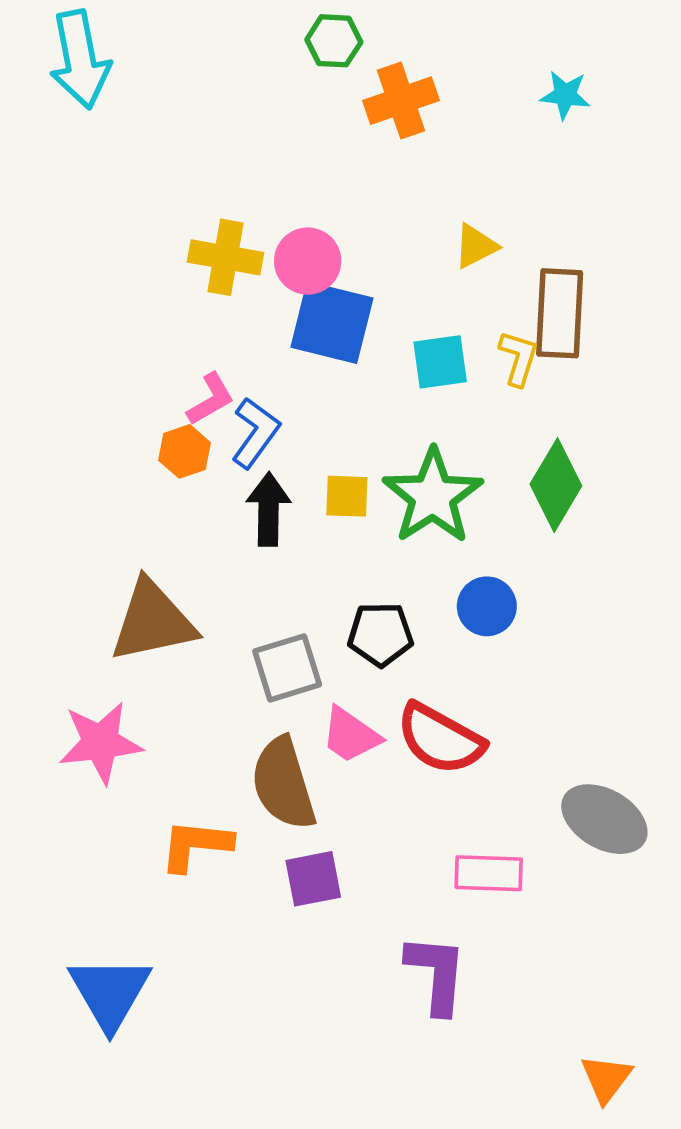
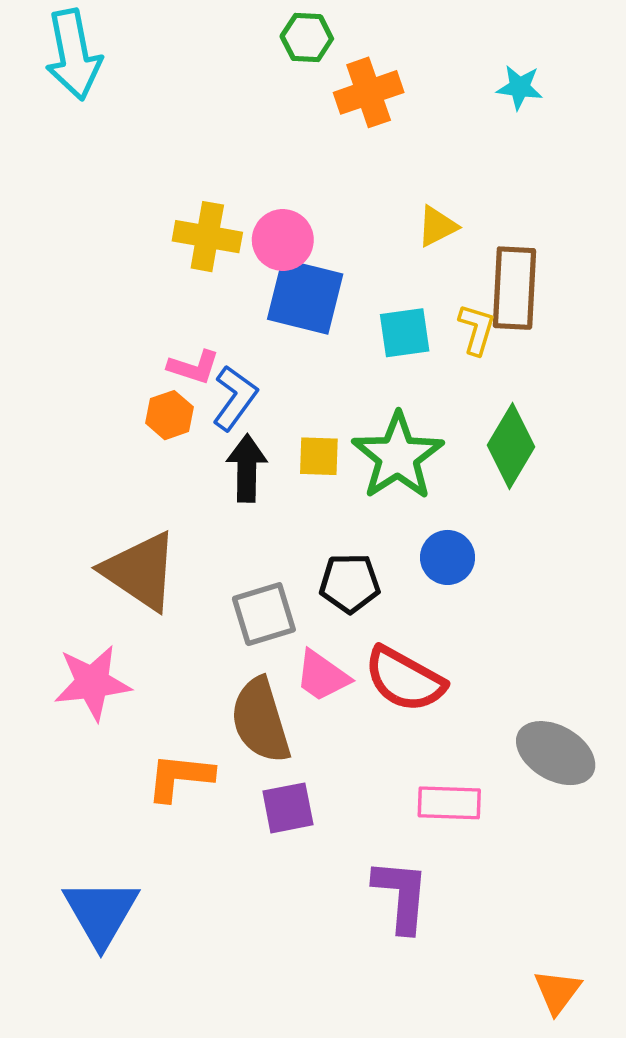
pink L-shape: (211, 399) -> (194, 367), turned 48
brown triangle: (153, 621) -> (140, 571), turned 46

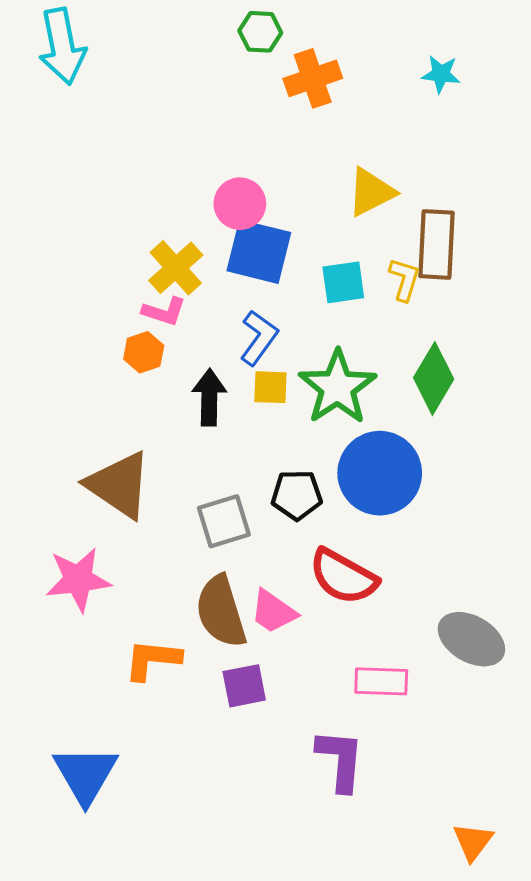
yellow triangle: (437, 226) -> (371, 192), size x1.4
yellow cross: (207, 237) -> (176, 268), moved, turned 38
blue L-shape: (235, 398) -> (259, 338), moved
blue circle: (448, 557) -> (380, 473), size x1.8
pink trapezoid: (322, 676) -> (273, 612), moved

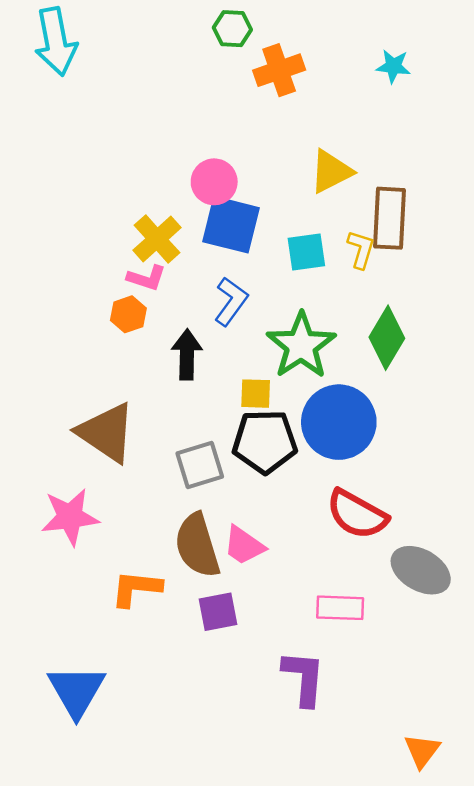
yellow square: (270, 387) -> (256, 394), moved
black pentagon: (297, 495) -> (265, 442), size x1.4
red semicircle: (343, 577) -> (357, 514), moved

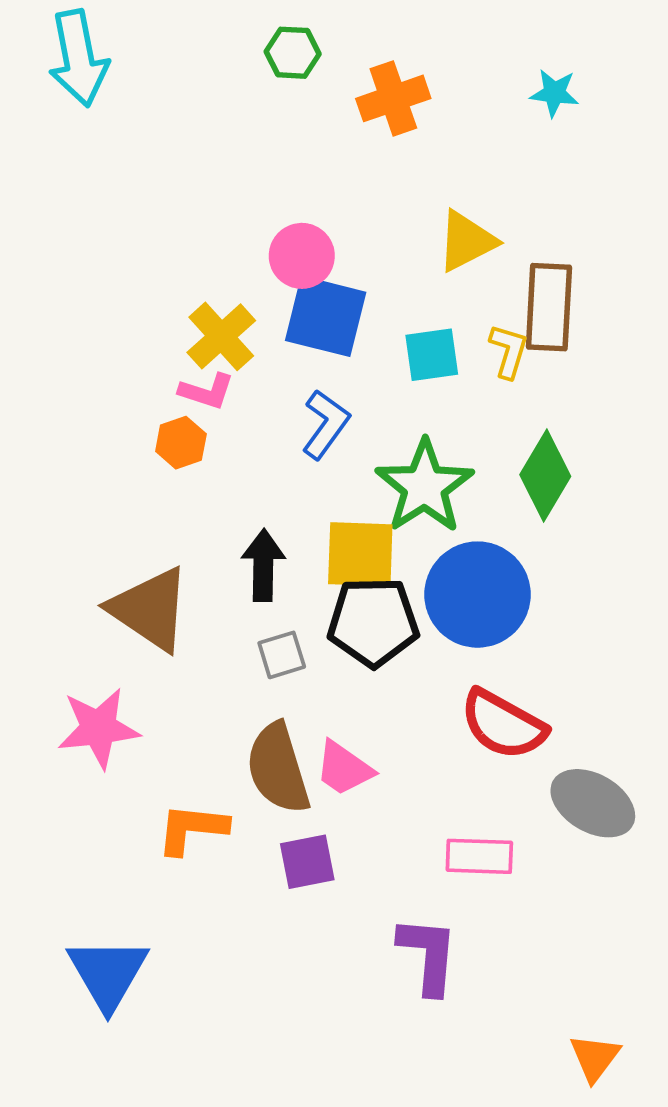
green hexagon: (232, 29) -> (293, 53), moved
black arrow: (187, 355) -> (263, 565), moved
yellow square: (256, 394) -> (360, 554), size x1.6
gray square: (200, 465) -> (282, 655), size x0.7

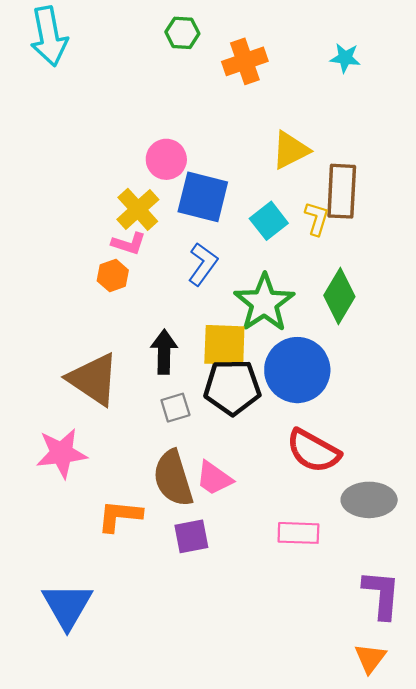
pink circle: (302, 256) -> (166, 159), moved
cyan square: (432, 355) -> (269, 221), turned -30
gray ellipse: (593, 803) -> (369, 500), turned -30
purple L-shape: (428, 955) -> (382, 594), moved

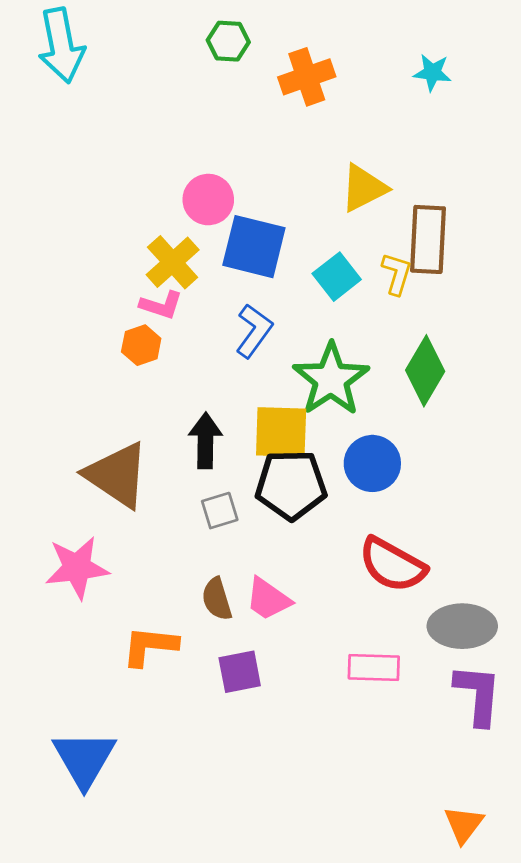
blue circle: (297, 370) -> (372, 463), size x0.7
brown semicircle: (173, 478) -> (217, 599), size x0.6
purple L-shape: (382, 594) -> (478, 695), moved

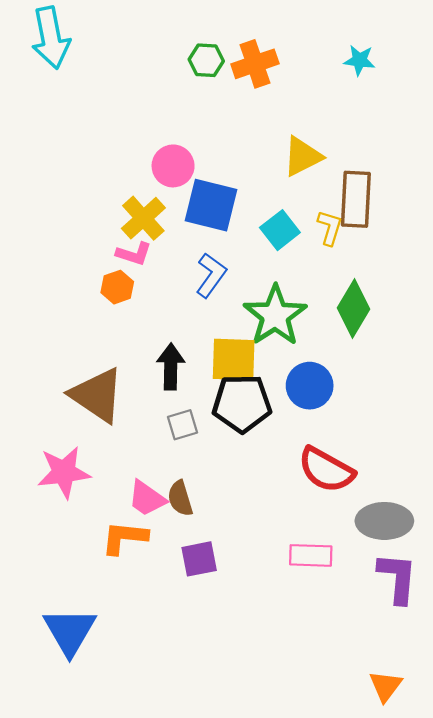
green hexagon: (228, 41) -> (206, 60), moved
pink trapezoid: (268, 599) -> (147, 498), moved

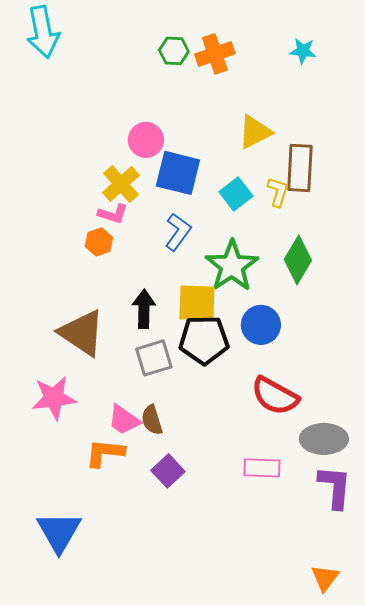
gray square: (183, 425) -> (154, 358), size x1.4
purple square: (199, 559) -> (168, 471), turned -32

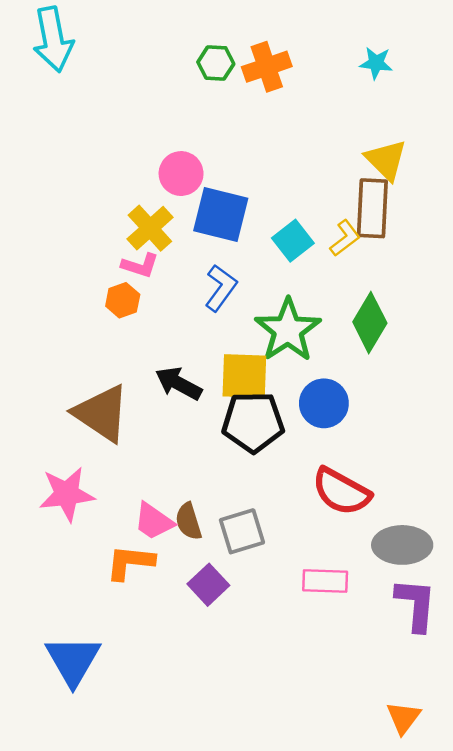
yellow triangle: (255, 132) -> (386, 160), moved, turned -48
yellow L-shape: (278, 192) -> (345, 238), turned 36
black arrow: (144, 309) -> (179, 383), turned -63
gray square: (154, 358) -> (242, 531), moved

